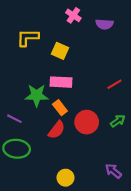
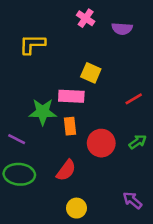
yellow square: (60, 51) -> (91, 73), moved
orange rectangle: (60, 108) -> (70, 126), turned 32
red semicircle: (57, 130) -> (66, 170), moved

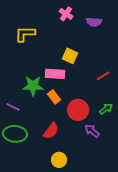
orange rectangle: (70, 126) -> (54, 97), turned -32
purple arrow: (132, 200) -> (92, 131), moved

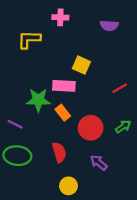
pink cross: (66, 14) -> (60, 17), moved, turned -32
red semicircle: (51, 131) -> (59, 152), turned -54
purple arrow: (92, 131) -> (99, 163), moved

